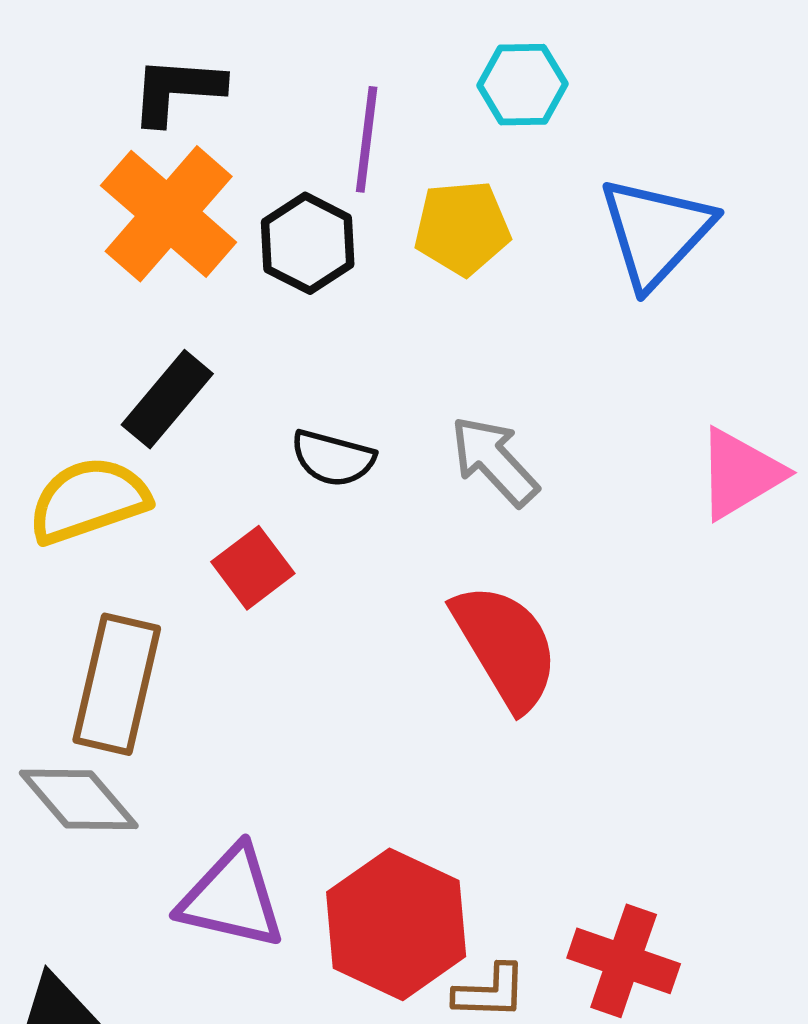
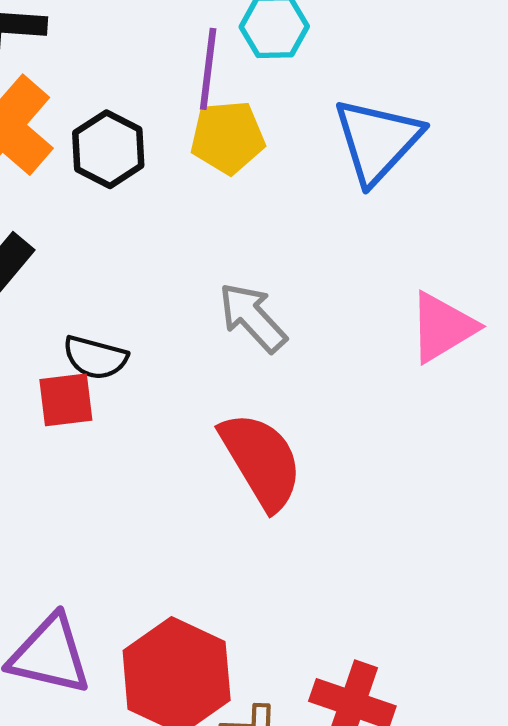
purple line: (367, 139) -> (208, 69), moved
black semicircle: (333, 458) -> (95, 358), moved
red square: (253, 568) -> (66, 400), turned 30

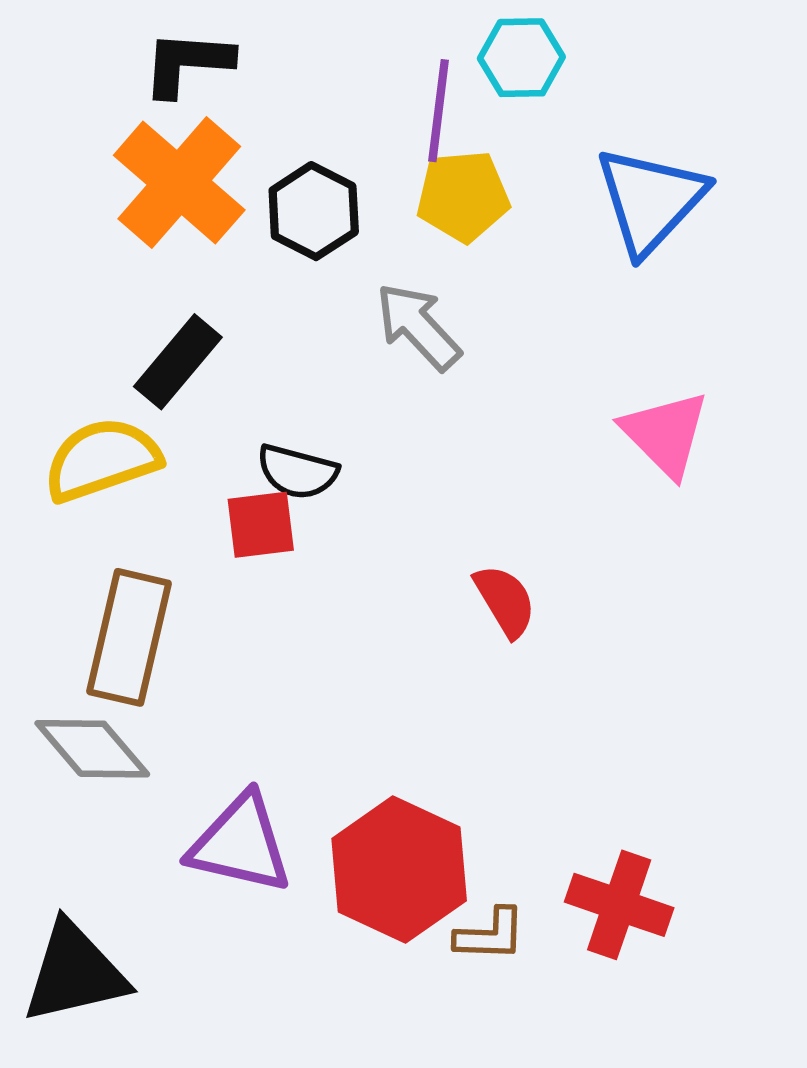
gray arrow: (253, 317) -> (418, 326), moved
pink triangle: (442, 327) -> (665, 434), moved, turned -44
red semicircle: (261, 461) -> (505, 601), size x0.6

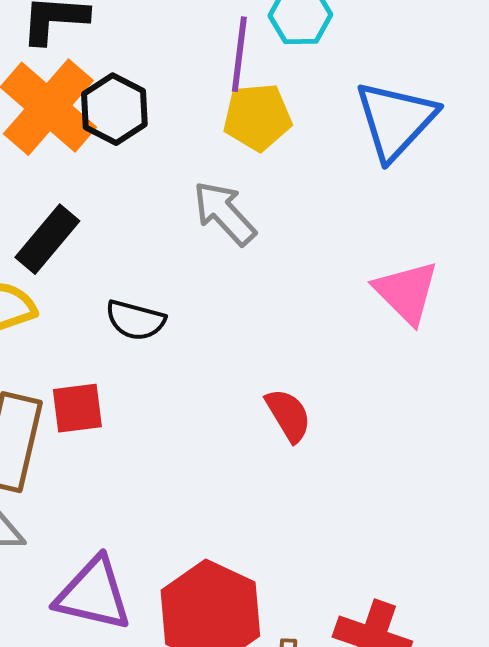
black hexagon: (314, 211) -> (114, 109), moved
red square: (261, 525) -> (77, 408), moved

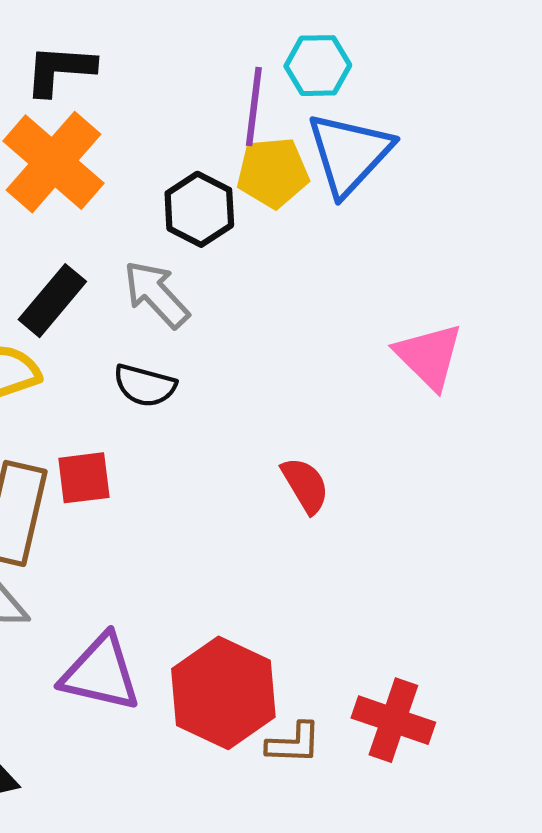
black hexagon: (114, 109) -> (199, 209), moved
blue triangle: (395, 120) -> (349, 154), moved
gray arrow: (224, 213) -> (156, 294), moved

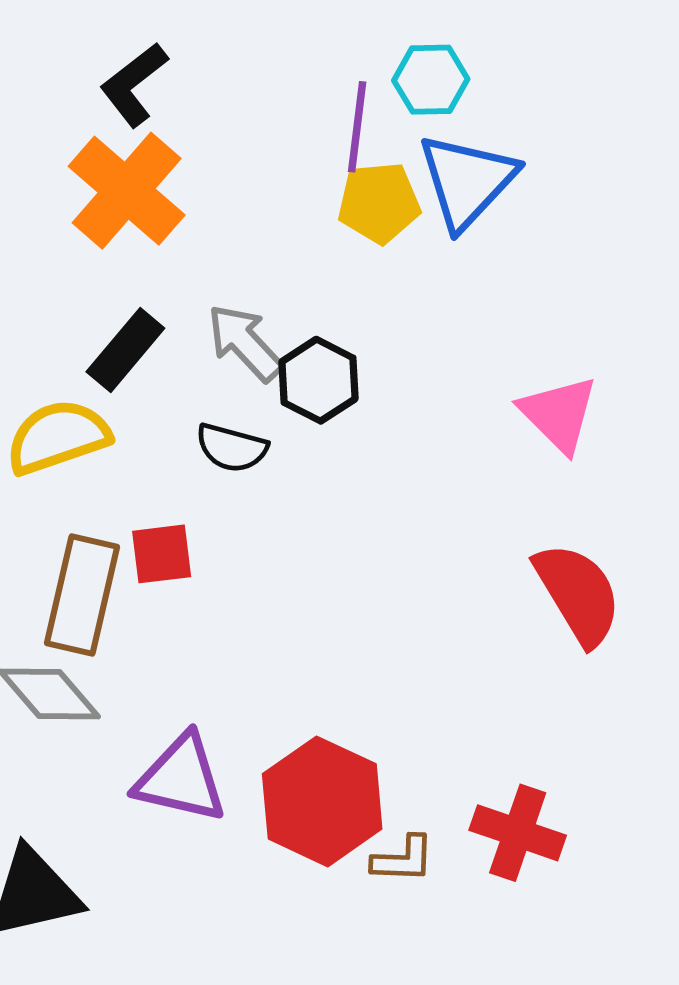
black L-shape: (60, 70) -> (134, 84), turned -42
black hexagon: (199, 209) -> (319, 380), moved
red semicircle: (305, 485) -> (578, 594), moved, size x1.6

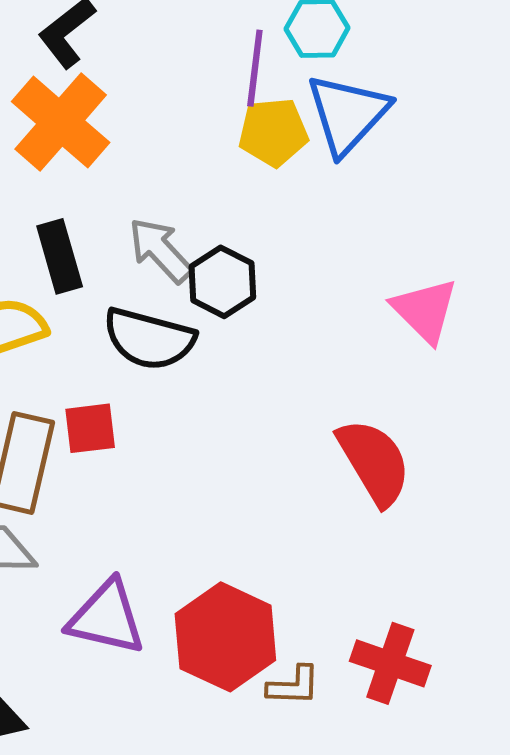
black rectangle: (125, 350) -> (60, 256), turned -56
black semicircle: (232, 448) -> (149, 339), size x1.5
red semicircle: (578, 594) -> (374, 462), moved

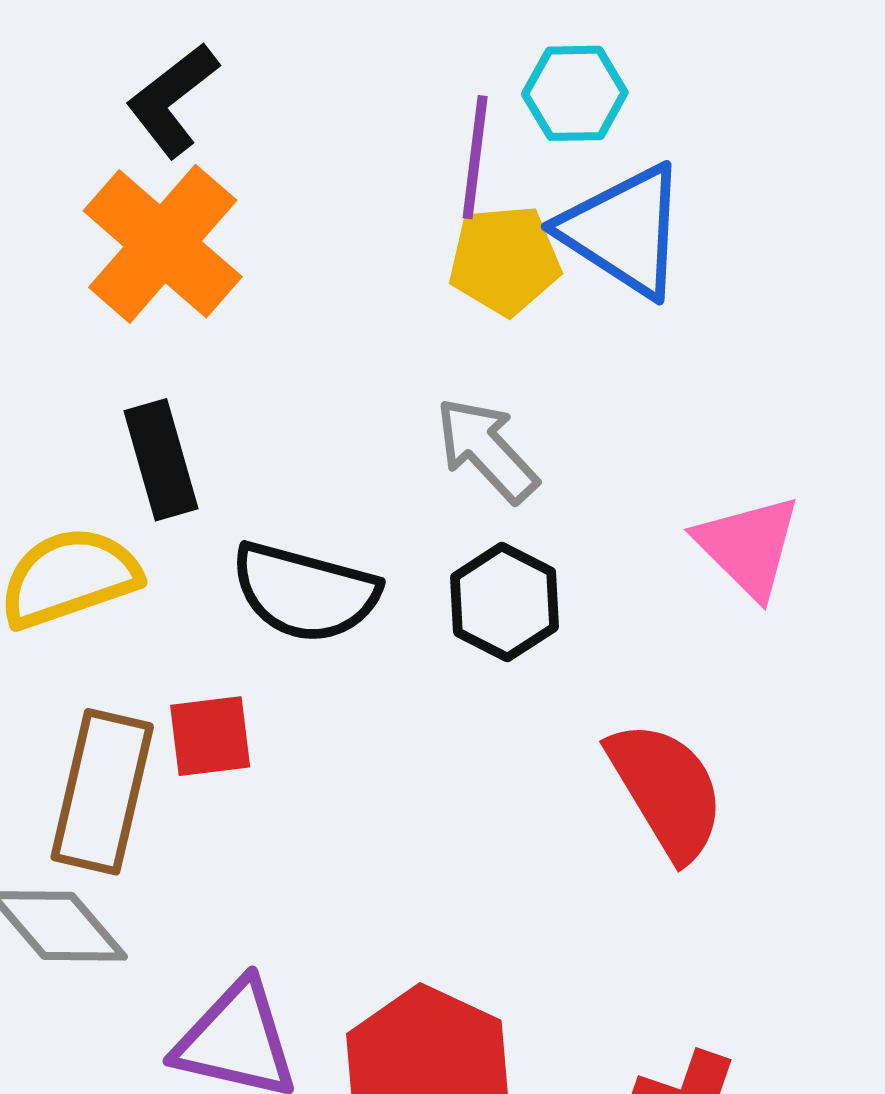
blue triangle: (348, 114) -> (624, 231), turned -40
gray arrow: (160, 250) -> (487, 450), moved
black hexagon: (222, 282) -> (505, 602), moved

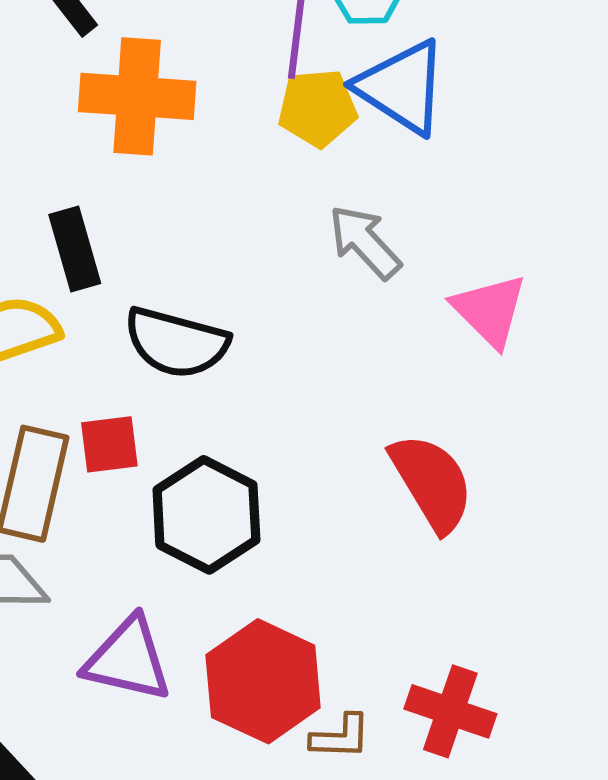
orange cross: (163, 244) -> (137, 96), moved, turned -37
gray arrow: (487, 450) -> (365, 242), moved
black hexagon: (505, 602) -> (206, 515), moved, size x1.4

